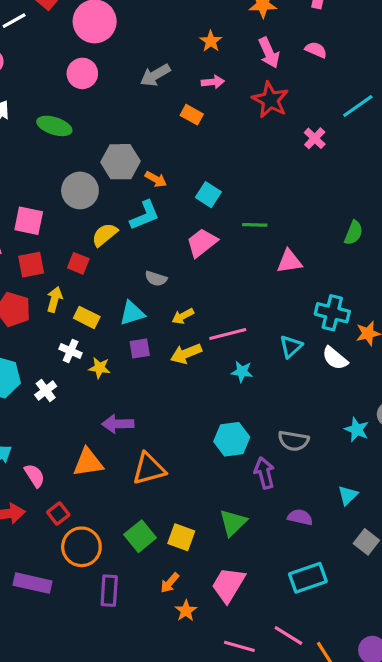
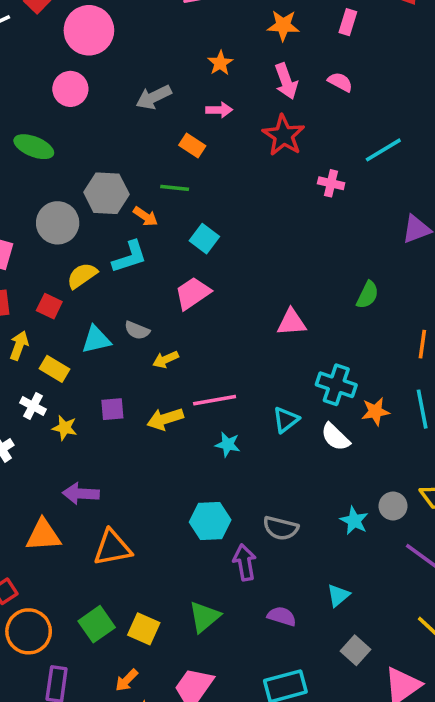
pink cross: (315, 138) -> (331, 183), turned -35
green line: (255, 225) -> (175, 188), moved
cyan triangle: (132, 313) -> (96, 340), moved
yellow arrow: (183, 316) -> (166, 359), moved

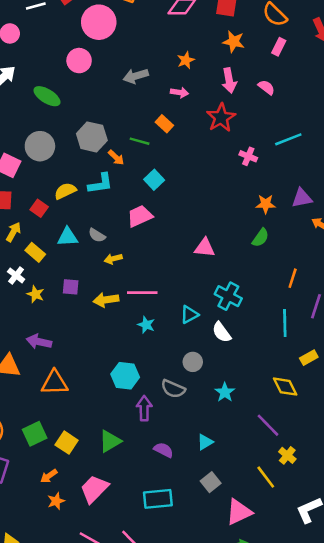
orange rectangle: (192, 146) -> (164, 124), moved
gray circle: (58, 223) -> (40, 146), moved
orange star: (375, 411) -> (266, 204), moved
gray circle: (393, 506) -> (193, 362), moved

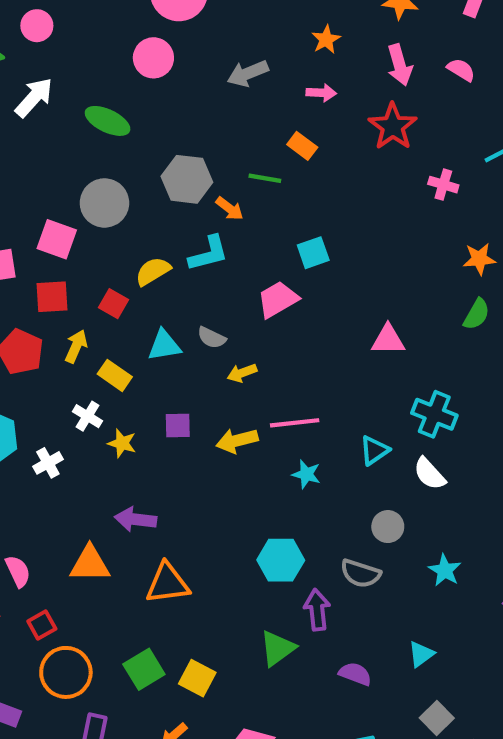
cyan square: (154, 180) -> (313, 253), moved, turned 30
green triangle: (110, 441) -> (278, 648), moved

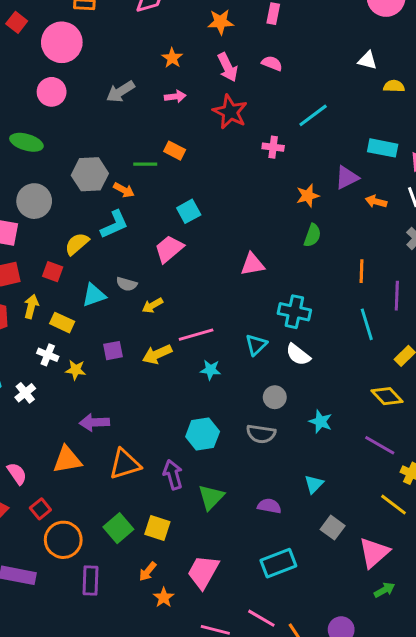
orange rectangle: (302, 146) -> (175, 151), moved
purple arrow: (317, 610) -> (173, 475), moved

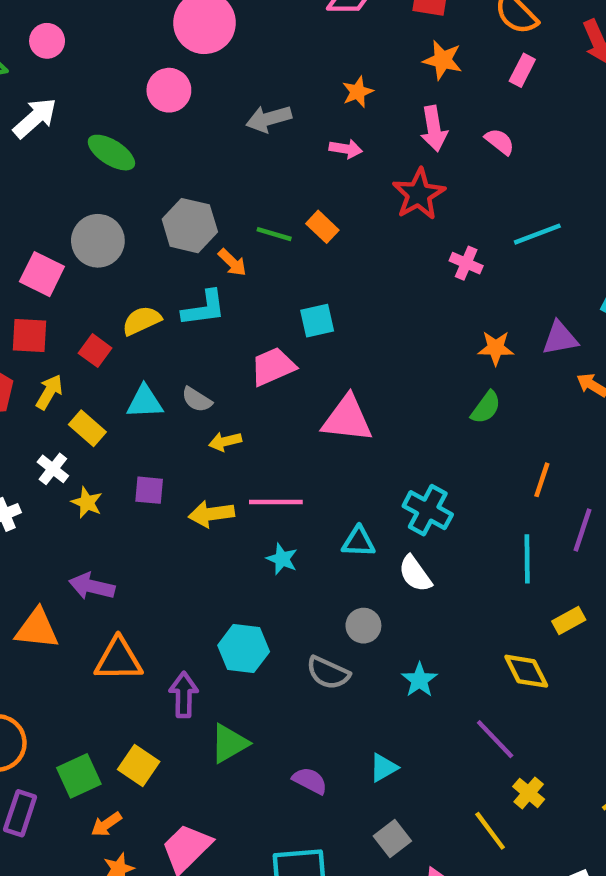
pink triangle: (252, 264) -> (347, 419), moved, size x1.4
cyan triangle: (256, 345) -> (358, 542), turned 30
green square: (118, 528) -> (79, 776), moved

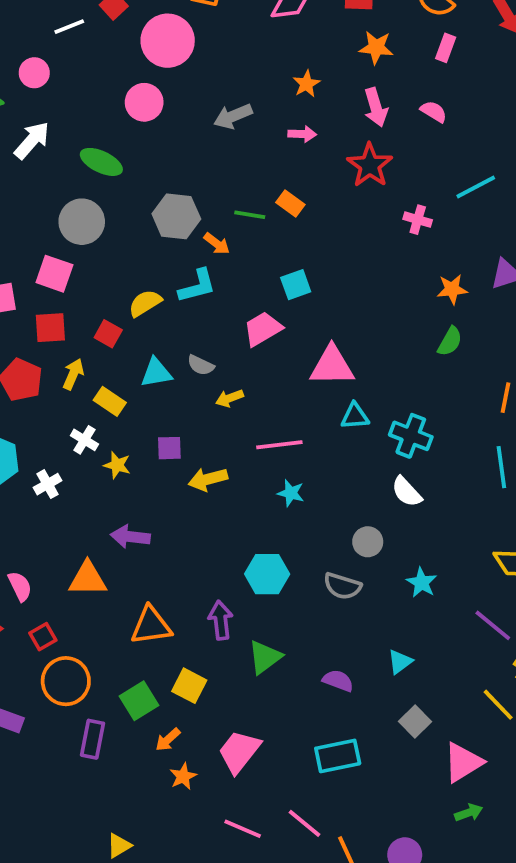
gray circle: (98, 241) -> (82, 222), moved
yellow arrow: (211, 514) -> (208, 479), moved
cyan triangle: (358, 542) -> (355, 416), moved
orange triangle: (118, 659) -> (151, 626), moved

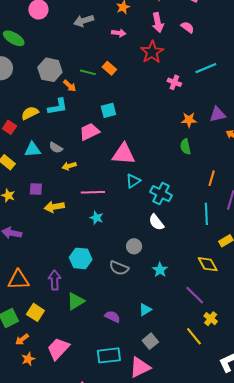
green semicircle: (450, 341) -> (185, 147), turned 133
cyan triangle: (355, 416) -> (133, 181), turned -35
pink triangle: (463, 762) -> (140, 367), moved

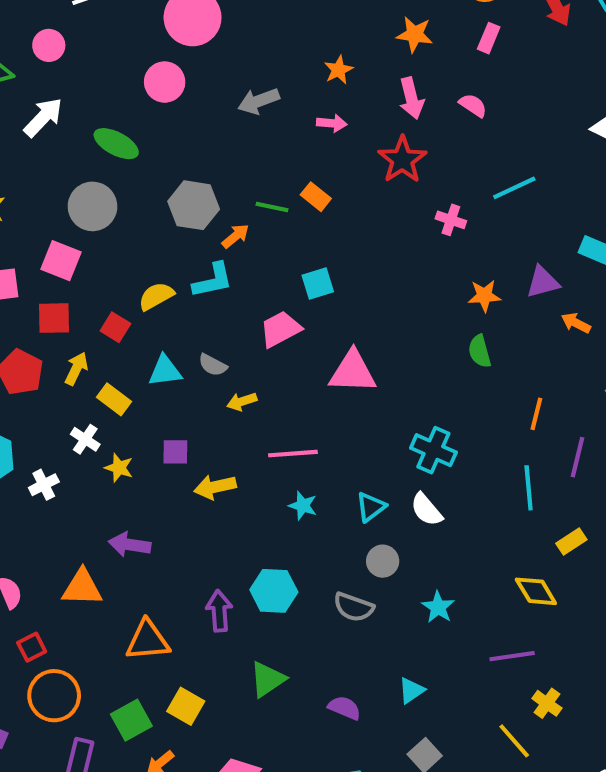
orange arrow: (70, 86) -> (235, 236), turned -80
cyan triangle: (133, 181) -> (371, 507), moved
purple arrow: (55, 280) -> (219, 611), moved
purple line: (195, 295) -> (512, 656), turned -50

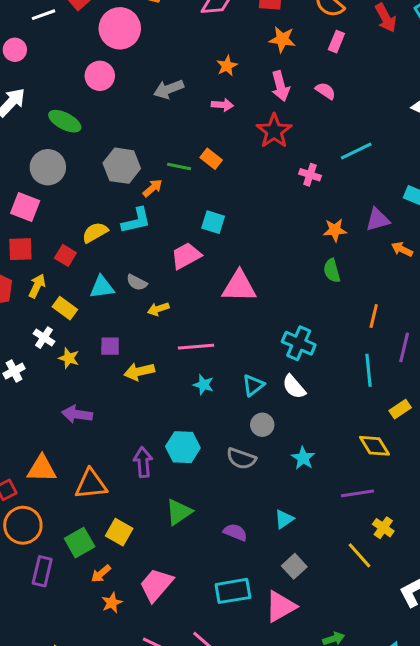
cyan square: (318, 283) -> (213, 222), turned 35
orange triangle: (82, 588) -> (42, 469), moved

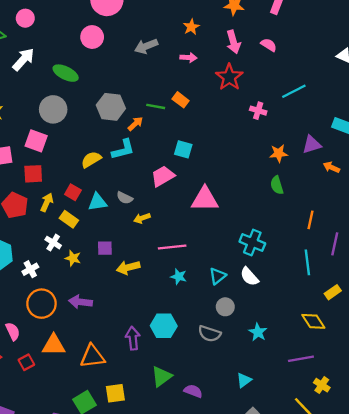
red square: (65, 255) -> (73, 192), moved
orange circle: (23, 525) -> (41, 304), moved
yellow square: (119, 532) -> (115, 393), turned -36
purple semicircle: (235, 532) -> (193, 391), moved

